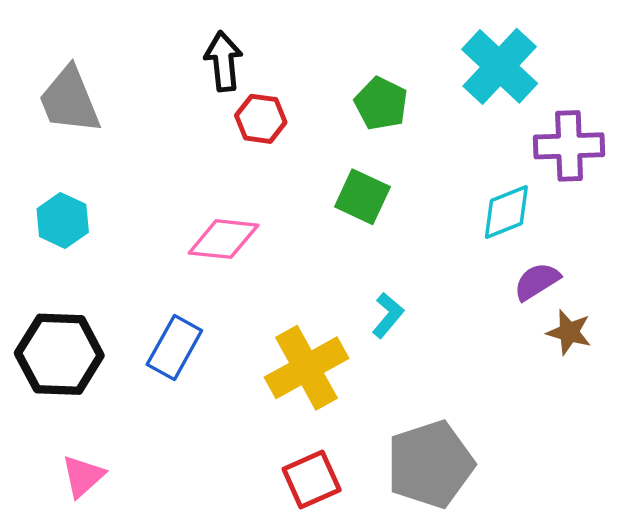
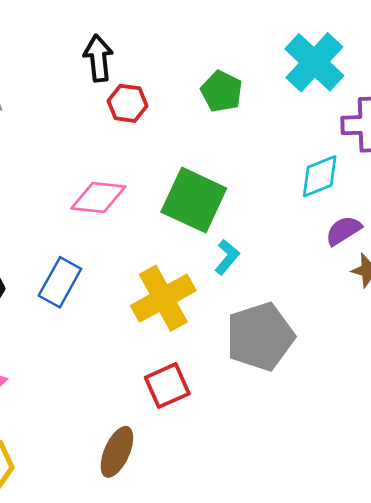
green square: (362, 197) -> (194, 200), moved, size x1.5
gray pentagon: (430, 464) -> (260, 337), moved

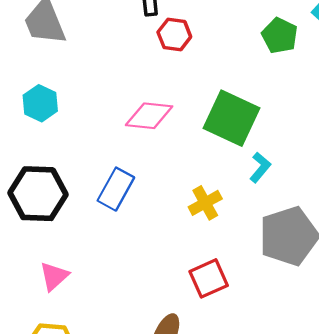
green pentagon: (222, 91) -> (280, 36), moved
yellow cross: (163, 298) -> (205, 203), size x0.6

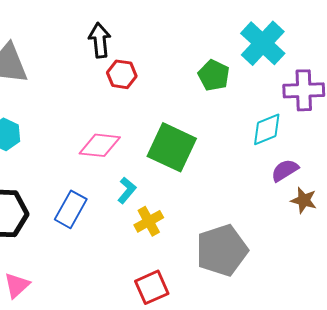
cyan L-shape: (260, 167) -> (127, 190), moved

